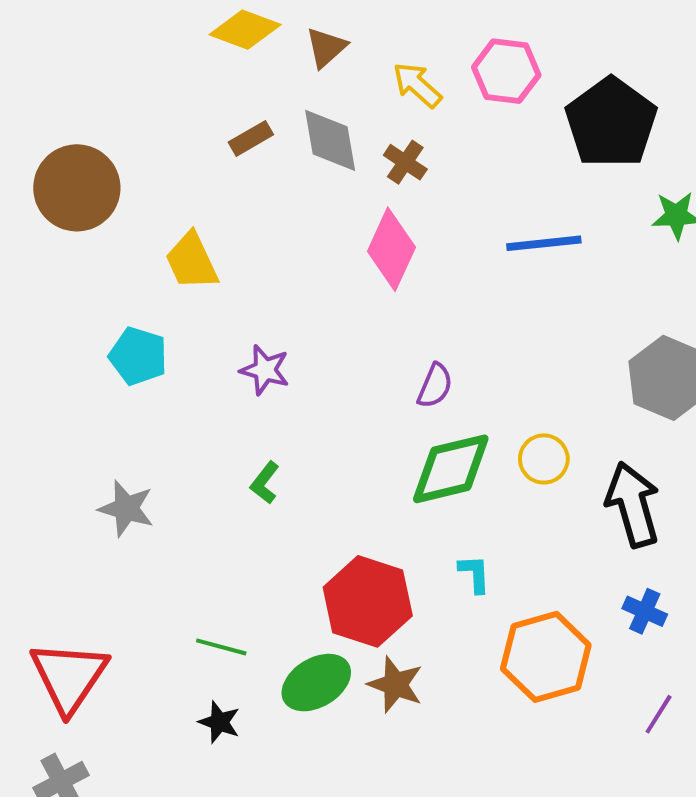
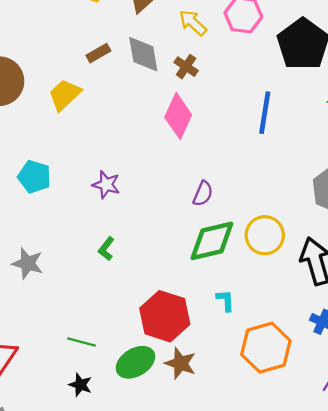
blue line: (544, 243) -> (265, 113), turned -75
yellow trapezoid: (192, 261) -> (65, 95), moved, turned 72
yellow circle: (544, 459) -> (265, 235), size x1.4

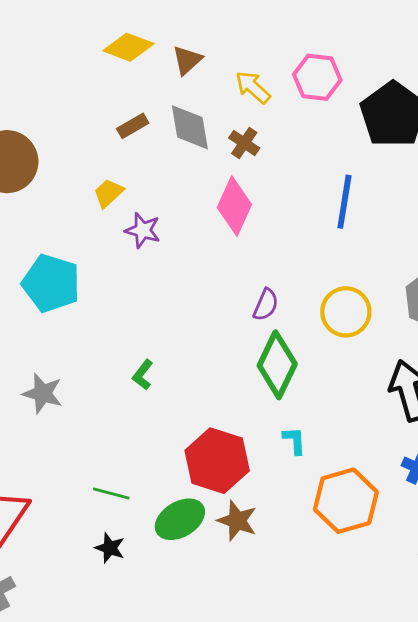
yellow trapezoid: (65, 95) -> (108, 193), moved, size x0.7
cyan pentagon: (34, 177) -> (51, 283), size x1.4
purple star: (106, 185) -> (143, 230), moved
yellow circle: (265, 235) -> (346, 312), moved
green diamond: (212, 241) -> (277, 365), turned -51

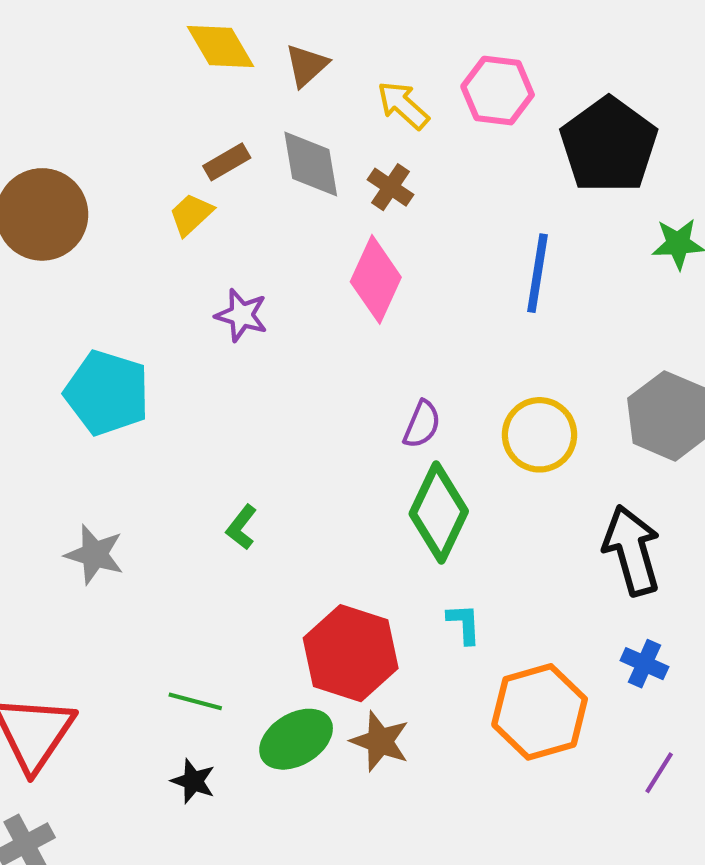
yellow diamond: (128, 47) -> (220, 46), turned 39
yellow trapezoid: (108, 193) -> (191, 214), moved

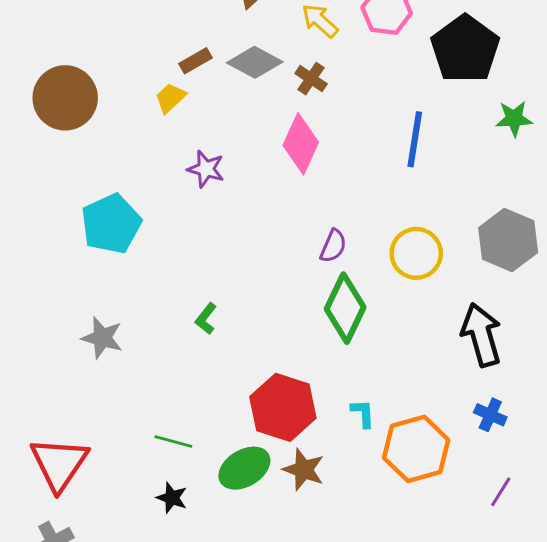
gray diamond: (311, 164) -> (255, 62), turned -52
cyan pentagon: (107, 393) -> (111, 224), turned 30
cyan L-shape: (464, 624) -> (363, 413), moved

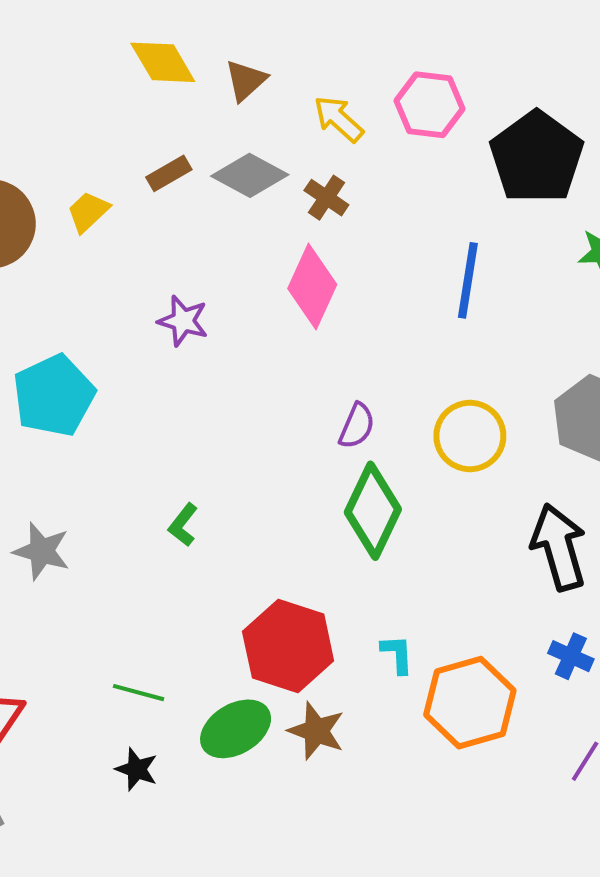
yellow trapezoid: (170, 98) -> (88, 212), moved

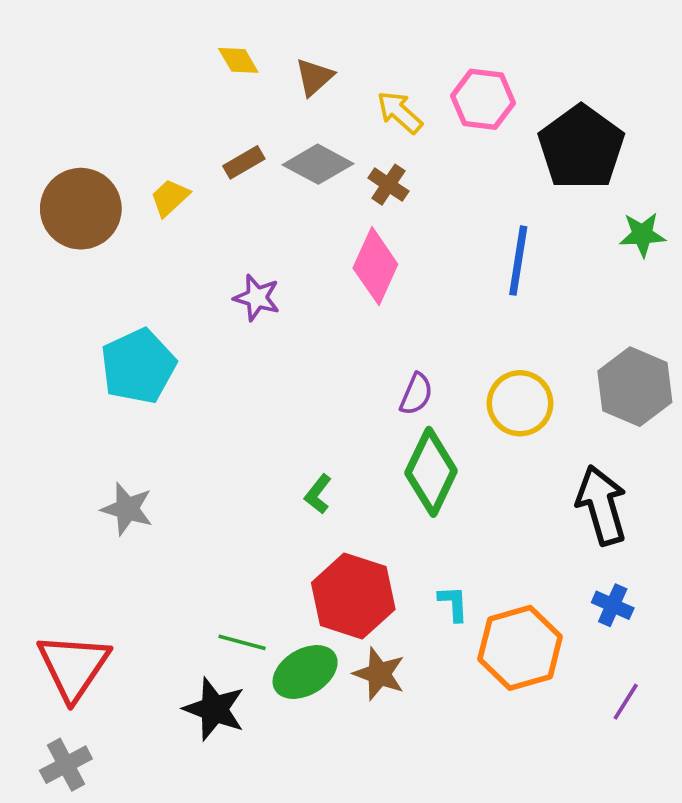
yellow diamond: (163, 62) -> (238, 60), size x0.7
green L-shape: (183, 525) -> (318, 494), moved
green line: (139, 693) -> (242, 642), moved
black star: (137, 769) -> (214, 709), size x1.6

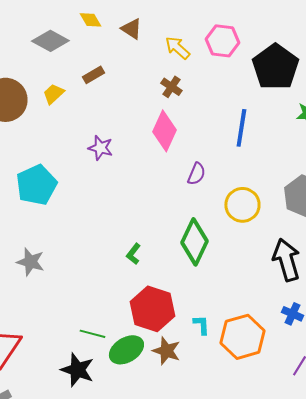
brown triangle: (314, 77) -> (131, 29), turned -45
gray diamond: (318, 164) -> (50, 41), moved
purple semicircle: (416, 394) -> (196, 174), moved
cyan L-shape: (453, 603) -> (201, 325), moved

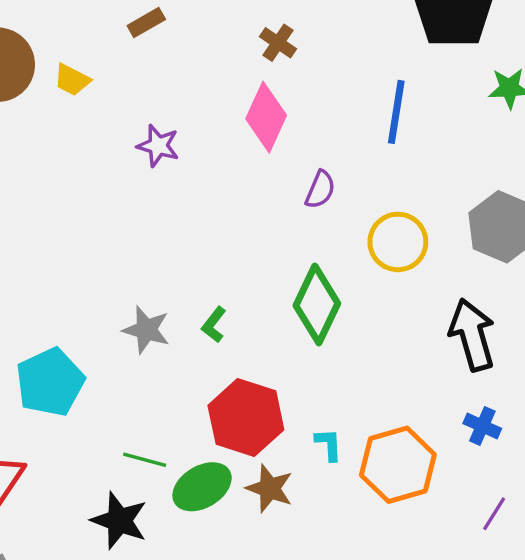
yellow trapezoid: (53, 94) -> (72, 80), moved, turned -110
cyan pentagon: (36, 185) -> (50, 382), moved
gray star: (30, 262) -> (146, 330), moved

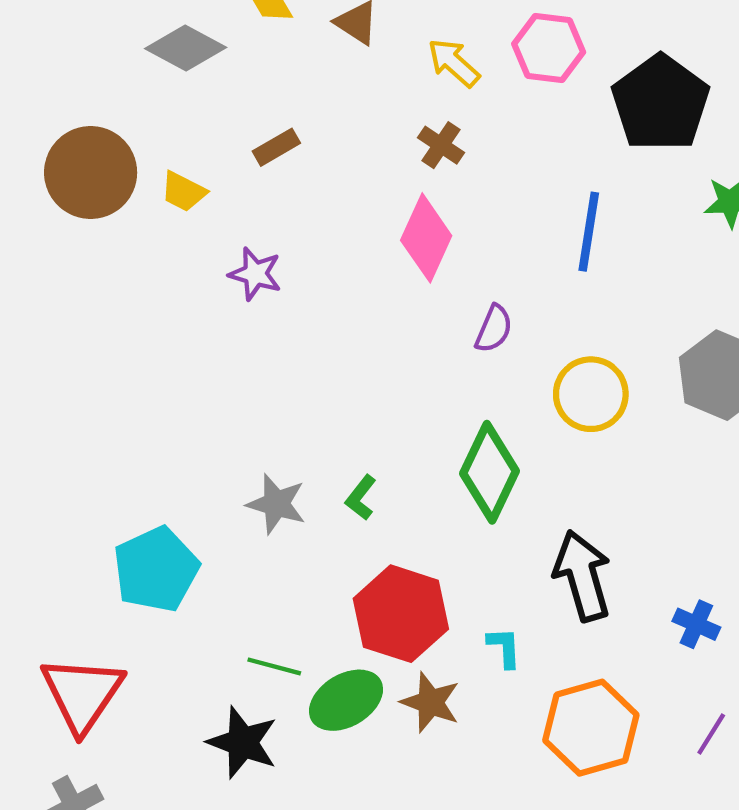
brown rectangle: (146, 22) -> (276, 147), moved
purple star: (158, 146) -> (255, 274), moved
black arrow: (472, 335) -> (582, 576), moved
orange hexagon: (398, 465) -> (591, 728), moved

